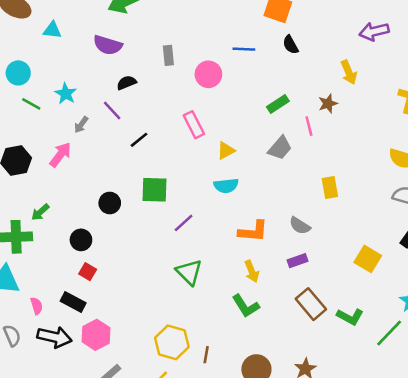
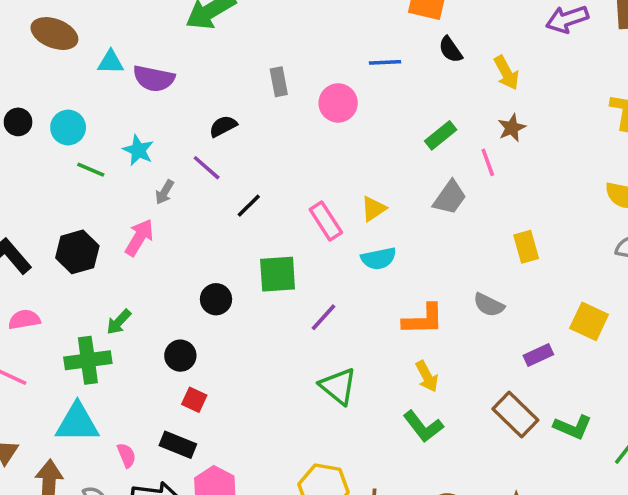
purple semicircle: (108, 45) -> (154, 78), moved
yellow arrow: (349, 72) -> (506, 73), moved
pink rectangle: (194, 125) -> (326, 221), moved
yellow square: (368, 259) -> (589, 321), moved
purple rectangle: (297, 261) -> (538, 355), moved

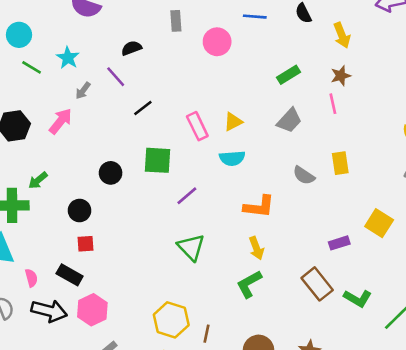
pink line: (488, 162) -> (333, 104), moved
gray semicircle: (489, 305) -> (304, 175), moved
red square: (194, 400) -> (86, 244), turned -36
green L-shape: (423, 426) -> (249, 284), turned 92

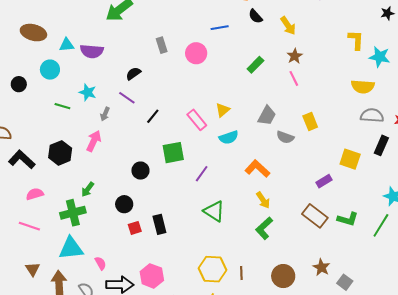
cyan circle: (19, 35) -> (50, 70), moved
gray trapezoid: (289, 121) -> (267, 116), moved
orange L-shape: (259, 207) -> (257, 169), turned -130
black rectangle: (70, 275) -> (159, 224), moved, turned 60

